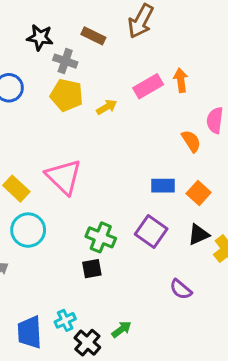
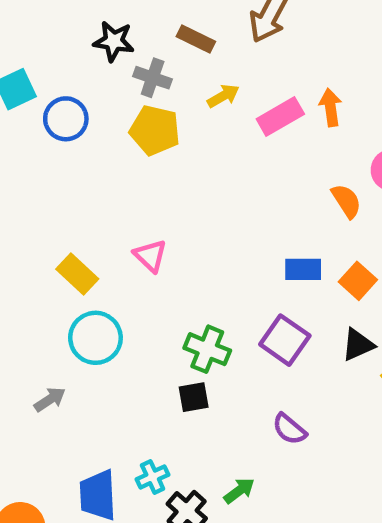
yellow arrow: (107, 107) -> (223, 96), moved
pink triangle: (64, 177) -> (150, 256), size x0.6
purple semicircle: (181, 289) -> (289, 429), moved

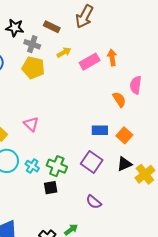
cyan cross: (153, 477) -> (32, 166), moved, turned -32

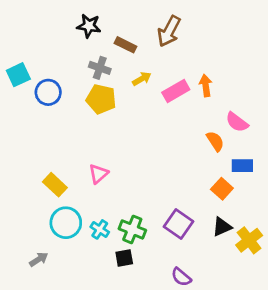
black star: (15, 28) -> (89, 26), moved
pink semicircle: (136, 85) -> (237, 122), turned -60
pink triangle: (31, 124) -> (98, 174), turned 35
blue rectangle: (100, 130) -> (242, 166), moved

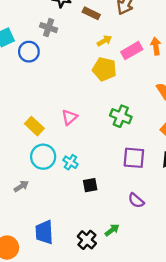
gray cross: (100, 68) -> (49, 28), moved
yellow pentagon: (101, 99) -> (104, 69), moved
purple square: (178, 224) -> (134, 158), turned -30
green cross: (132, 229) -> (121, 116), moved

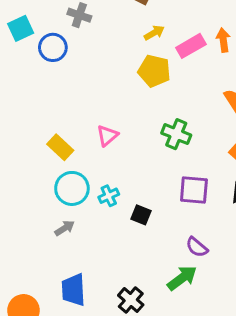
cyan cross: (70, 162) -> (109, 196), turned 32
black square: (90, 185) -> (141, 215), moved, turned 32
gray arrow: (21, 186) -> (65, 228), moved
green arrow: (112, 230) -> (182, 278), moved, size x1.5

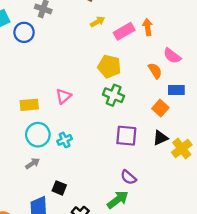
yellow pentagon: (154, 71) -> (109, 66), moved
yellow rectangle: (60, 147) -> (29, 105), turned -48
black square: (141, 215) -> (59, 188), moved

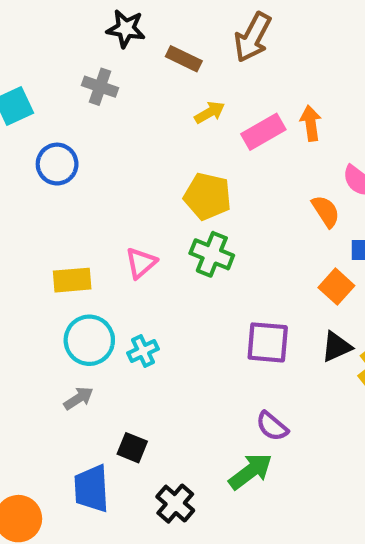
blue circle: (24, 32) -> (57, 164), moved
yellow pentagon: (109, 66) -> (207, 196), moved
green cross: (114, 95) -> (212, 254), moved

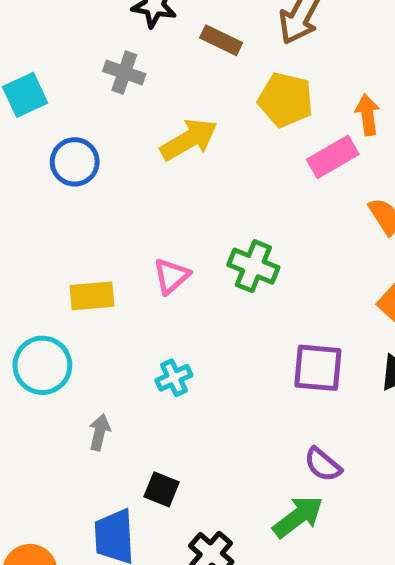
yellow arrow: (210, 112) -> (189, 140), moved, size x1.6
pink rectangle: (263, 132) -> (333, 157), moved
yellow pentagon: (207, 196) -> (286, 100), moved
cyan circle: (89, 340) -> (42, 365), moved
gray arrow: (79, 398) -> (99, 432), turned -44

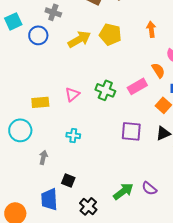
yellow pentagon: (286, 100) -> (110, 34), moved
pink rectangle: (333, 157) -> (137, 86), moved
blue circle: (75, 162) -> (38, 35), moved
cyan cross: (174, 378) -> (73, 135), turned 32
purple semicircle: (323, 465) -> (149, 188), moved

